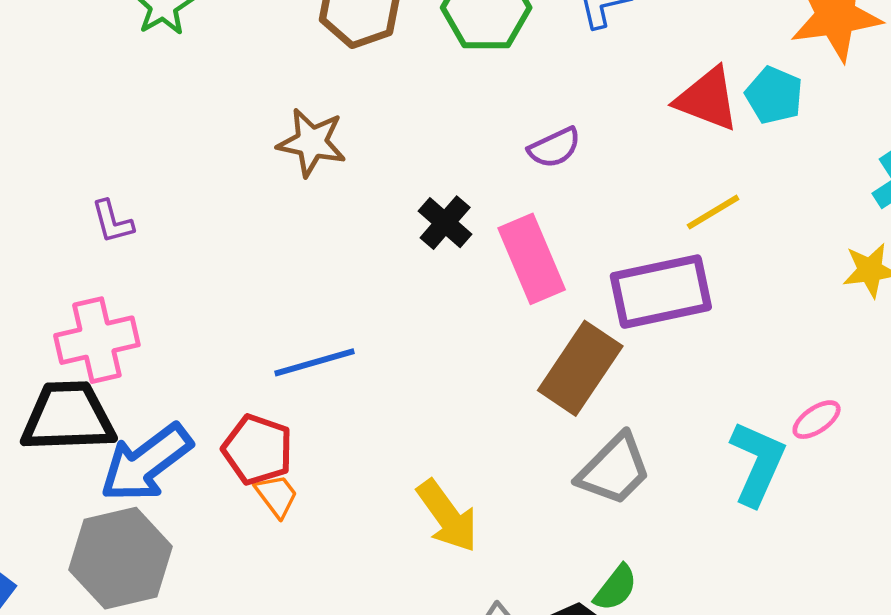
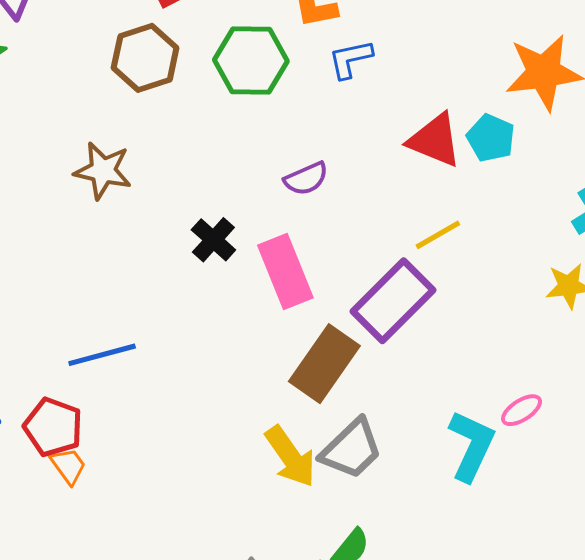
purple rectangle: (661, 292) -> (393, 301), turned -34
yellow arrow: (447, 516) -> (290, 457), moved

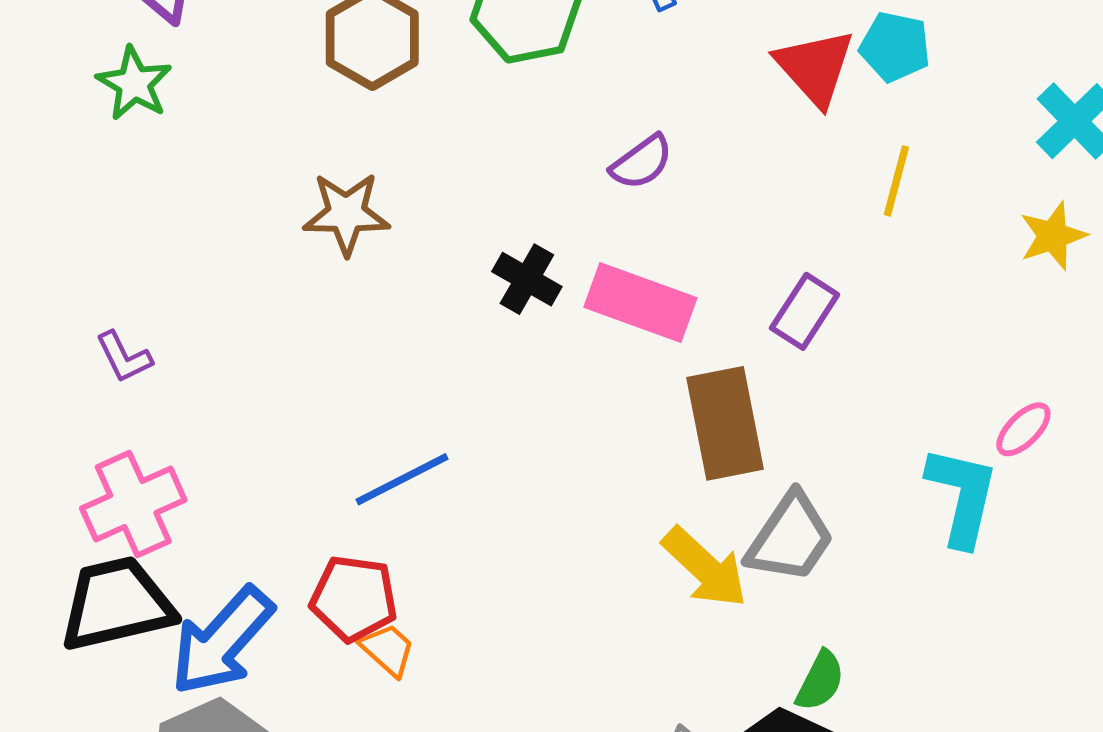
red triangle: (435, 140) -> (815, 67), turned 38
yellow line: (438, 235) -> (896, 181), moved, turned -33
pink rectangle: (285, 271) -> (640, 303), turned -36
purple rectangle: (393, 301) -> (805, 311), size x0.6
brown rectangle: (324, 364) -> (725, 423), turned -34

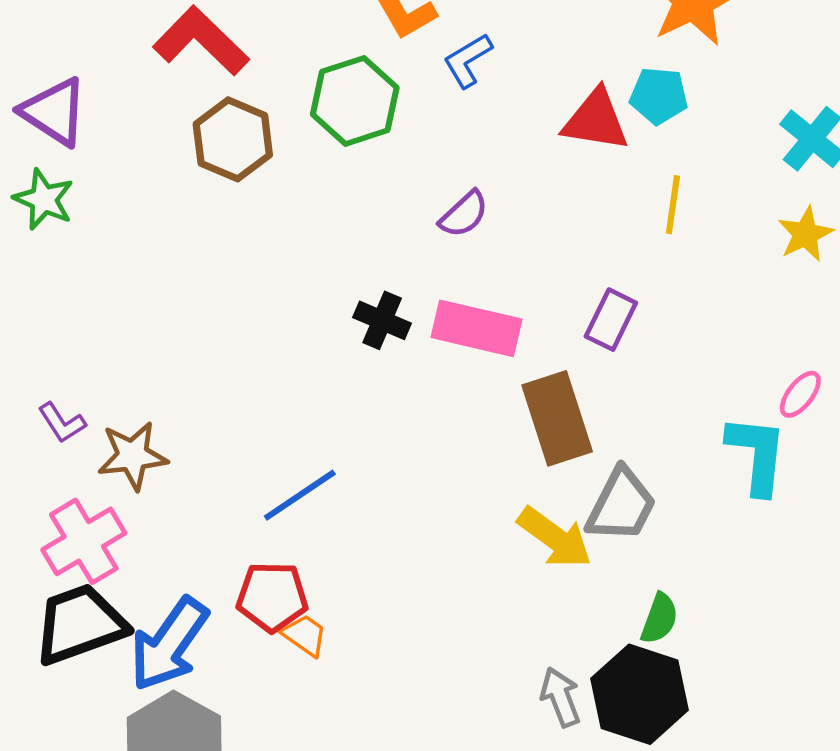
red triangle: (815, 67) -> (596, 120), turned -32
brown star: (346, 214) -> (133, 456), moved

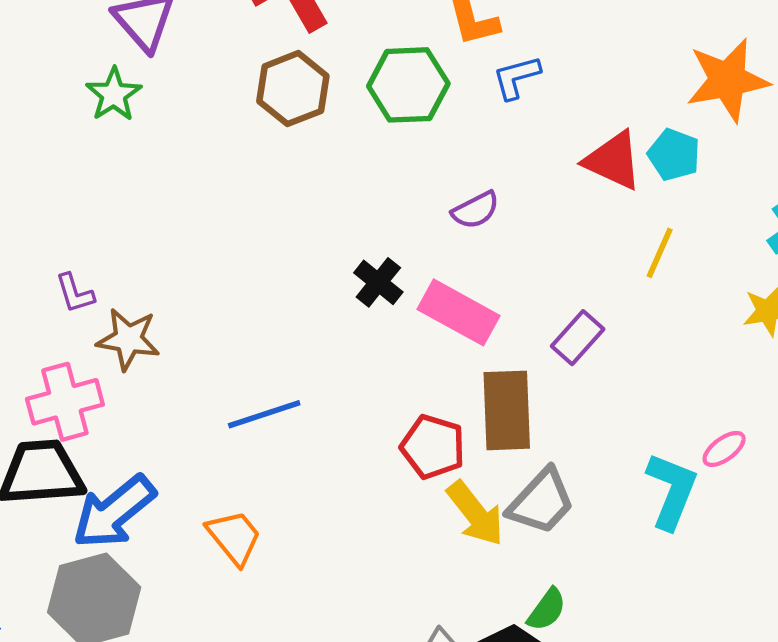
red pentagon: (272, 597) -> (433, 447), moved
orange trapezoid: (305, 635) -> (234, 537), size x1.4

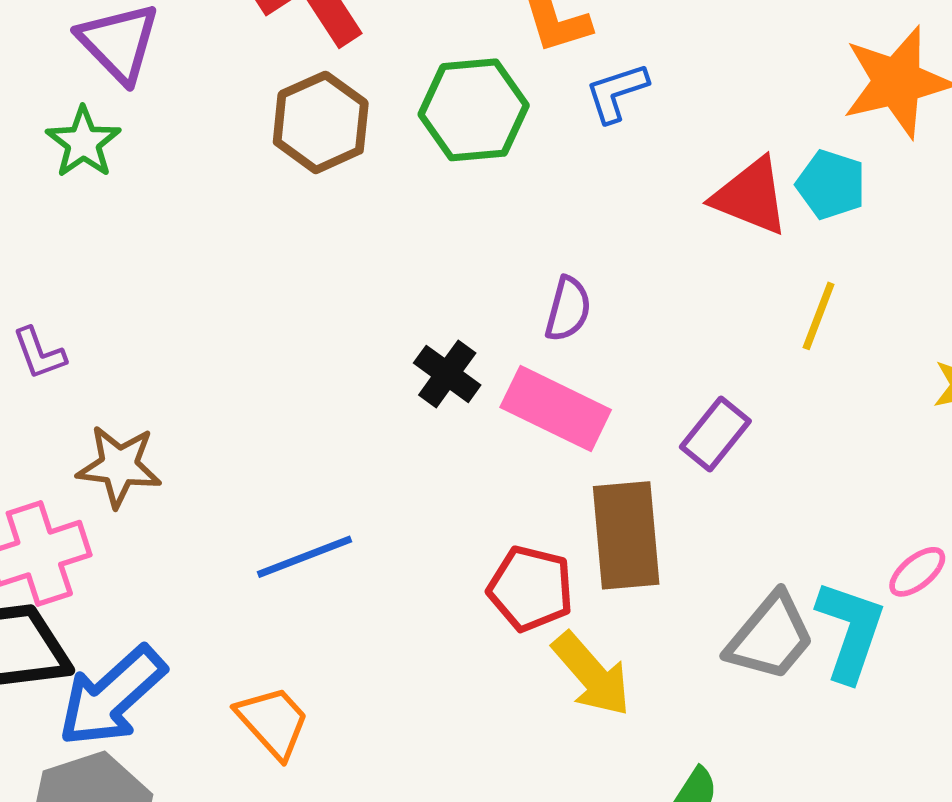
purple semicircle: (476, 210) -> (568, 309), moved, turned -45
purple L-shape: (75, 293) -> (39, 353), moved
gray trapezoid: (541, 502) -> (770, 637), moved

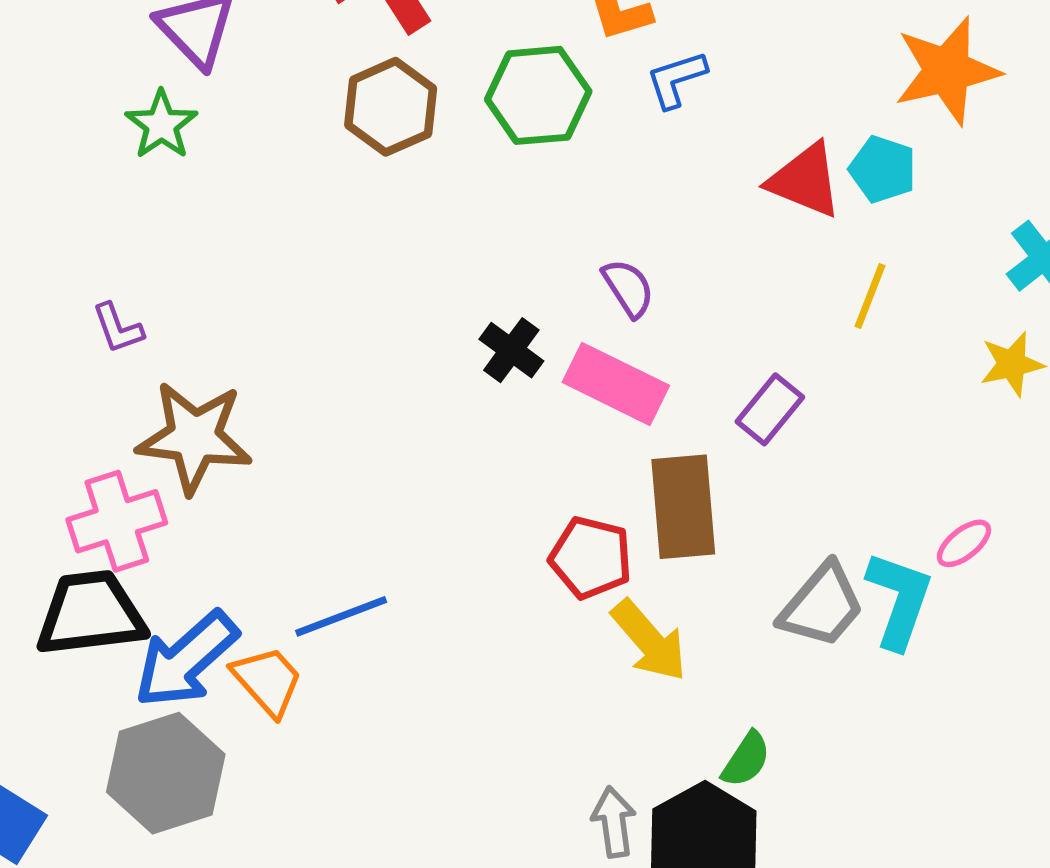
purple semicircle: (568, 309) -> (628, 288), turned -48
brown star: (119, 466) -> (194, 437), size x1.4
blue line: (305, 557) -> (341, 616), moved
orange trapezoid: (273, 722) -> (267, 681), moved

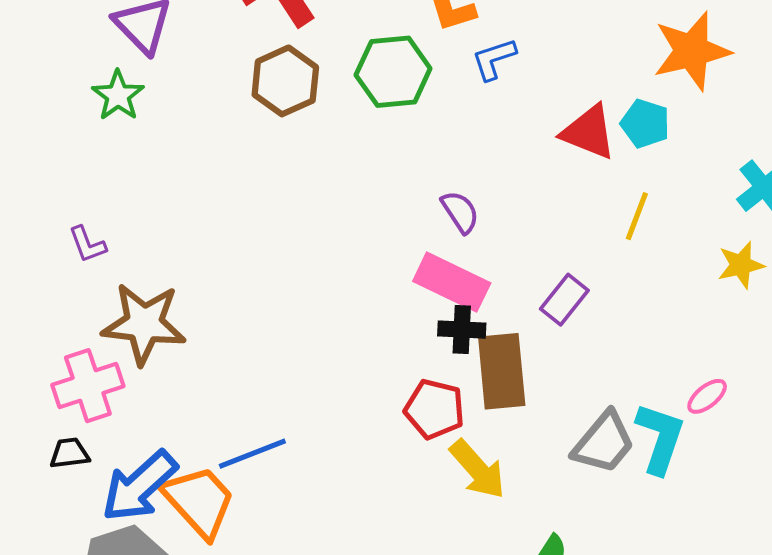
black cross: (511, 350) -> (462, 330), moved, turned -33
black trapezoid: (91, 614) -> (69, 453), size x0.5
orange trapezoid: (267, 681) -> (199, 501), size x1.4

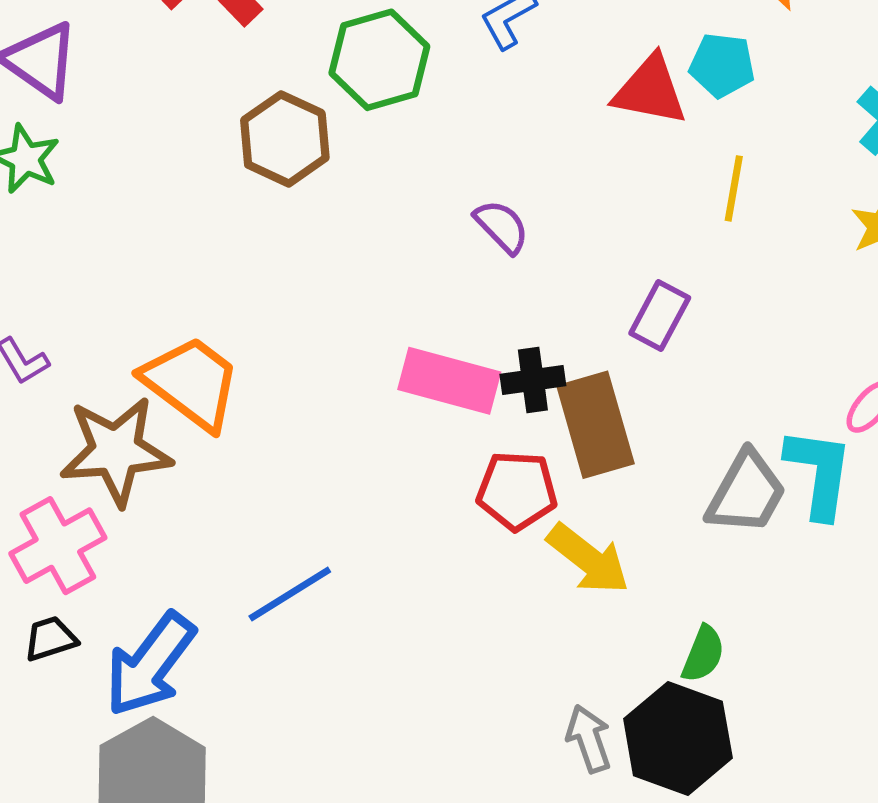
brown hexagon: (285, 81) -> (285, 139), moved
pink rectangle: (452, 282) -> (449, 381), moved
orange trapezoid: (199, 501) -> (191, 383), moved

